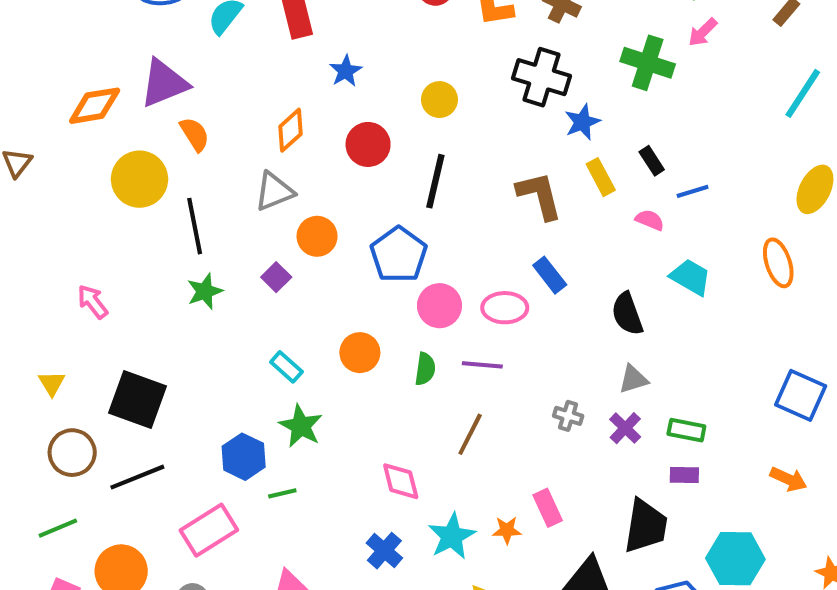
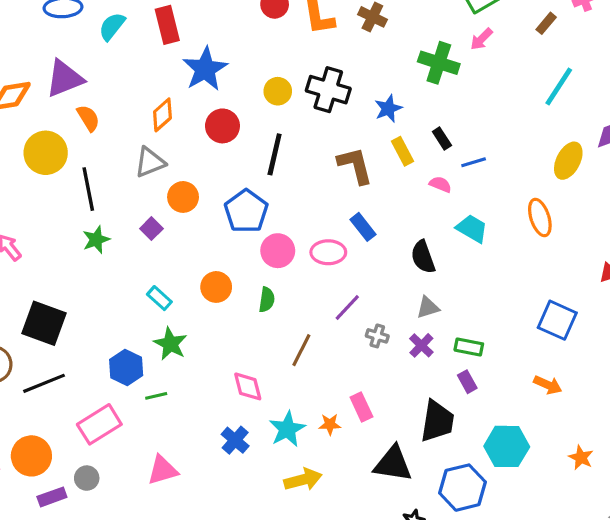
blue star: (346, 71) -> (205, 69), size x1.8
black cross: (542, 77) -> (328, 90), moved
purple line: (482, 365) -> (347, 308), moved, turned -52
purple rectangle: (684, 475) -> (467, 382), turned 60

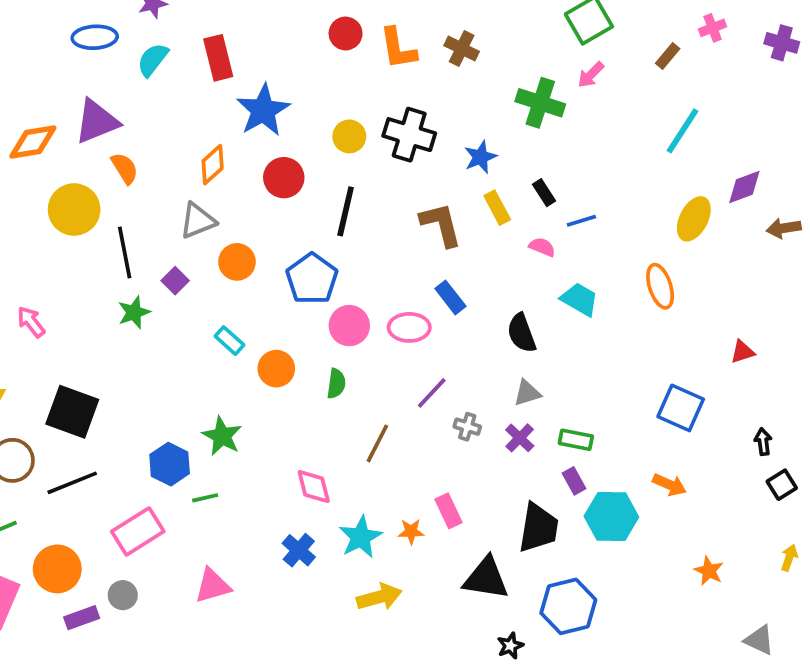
purple square: (151, 229) -> (175, 281), moved
cyan rectangle: (159, 298) -> (229, 341), moved
cyan hexagon: (507, 446) -> (611, 517), moved

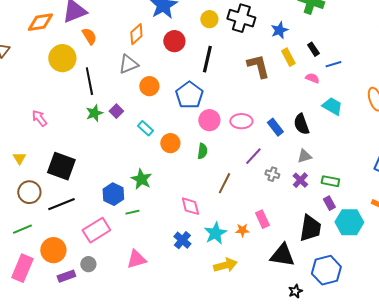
purple square: (175, 281) -> (116, 111), moved
blue rectangle: (450, 297) -> (275, 127), moved

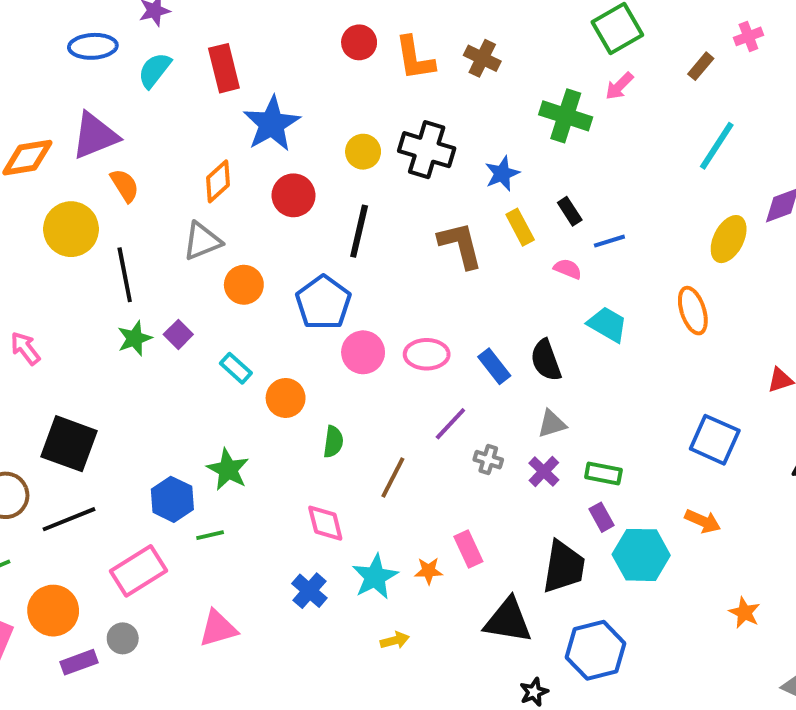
green semicircle: (202, 151) -> (333, 442), moved
yellow arrow: (225, 265) -> (395, 640), size x0.6

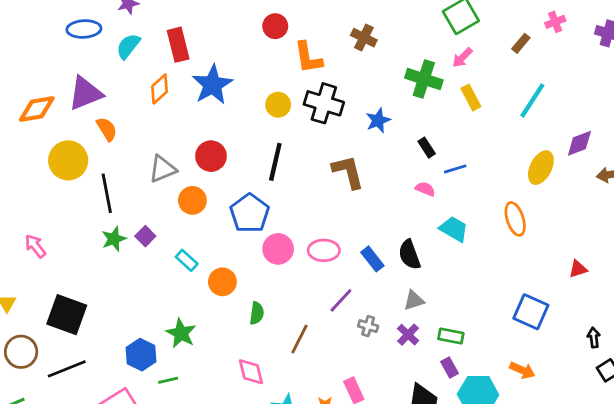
orange L-shape: (415, 58) -> (308, 58), moved
orange diamond: (218, 181) -> (160, 89), moved
red circle: (294, 195) -> (211, 156), moved
yellow rectangle: (520, 227) -> (471, 98), moved

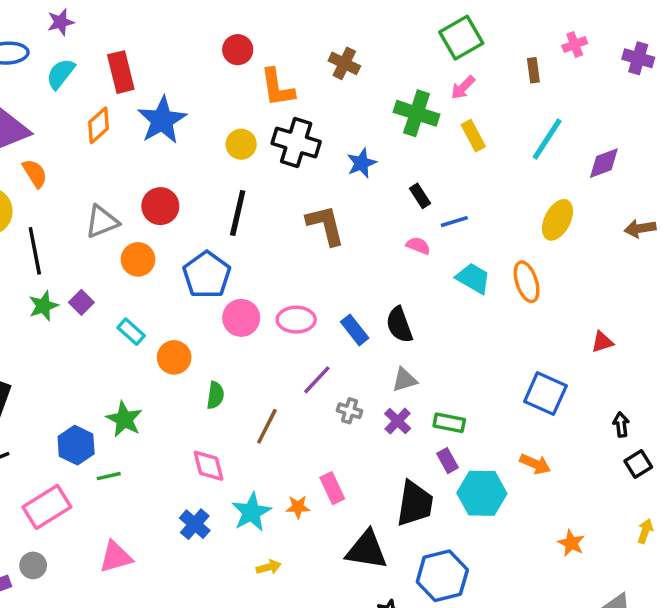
brown rectangle: (521, 43) -> (533, 70), turned -48
purple diamond: (579, 143) -> (604, 163), moved
cyan trapezoid: (454, 229) -> (473, 278), moved

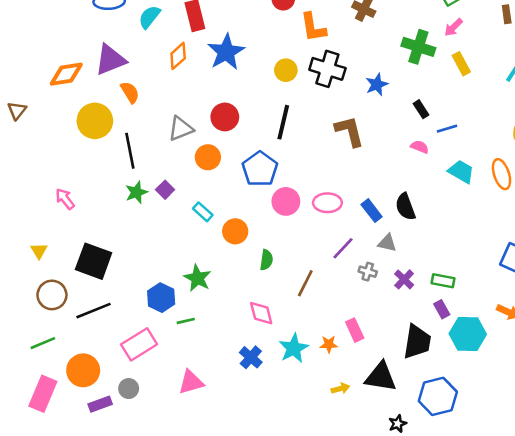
gray triangle: (404, 380) -> (387, 243), moved, turned 30
yellow arrow: (269, 567) -> (340, 389), moved

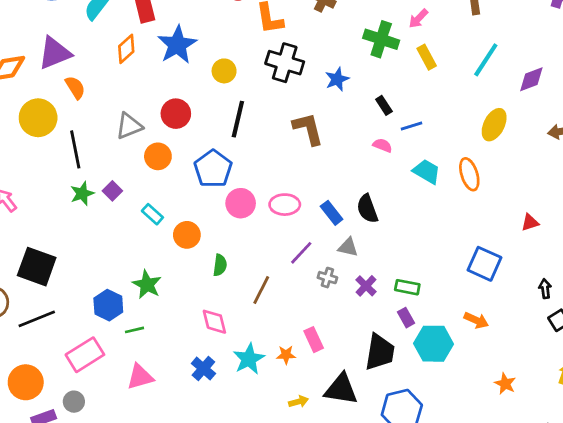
yellow circle: (286, 70) -> (224, 71), moved
pink triangle: (191, 382) -> (140, 377), moved

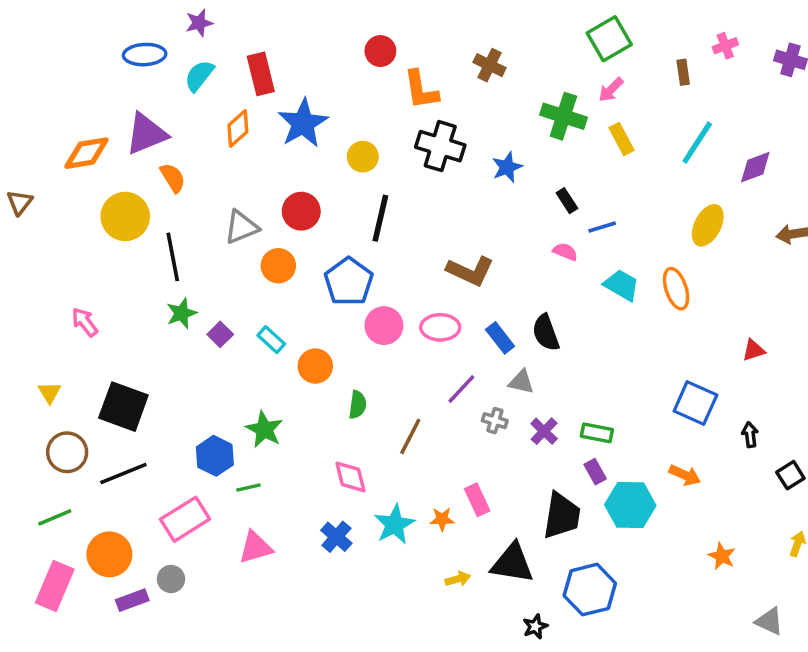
brown L-shape: (308, 129) -> (470, 271), moved, turned 129
purple square: (112, 191) -> (220, 334), moved
black arrow: (545, 289) -> (750, 435), moved

